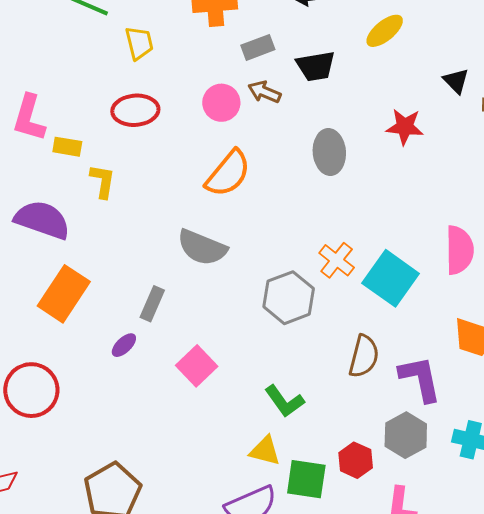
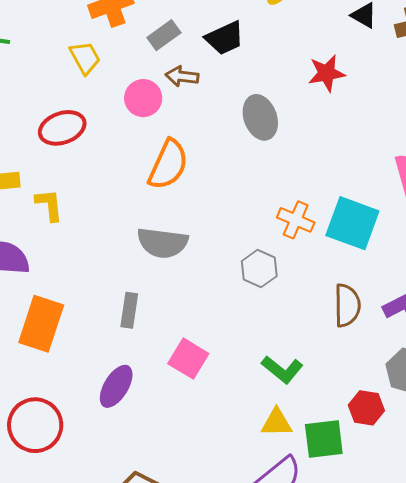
yellow trapezoid: (139, 43) -> (85, 58), moved
gray hexagon: (289, 298) -> (259, 269), size x0.7
purple ellipse: (124, 345) -> (116, 386), moved, size x1.6

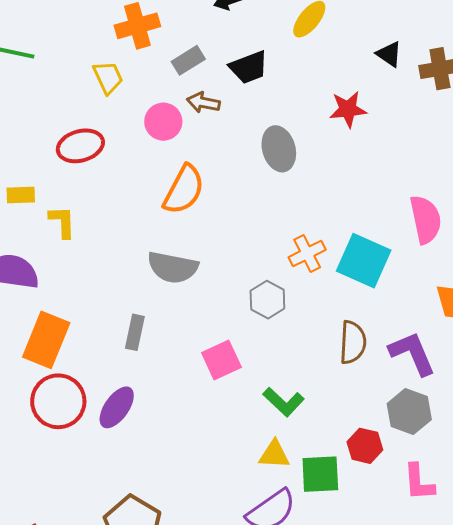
orange cross: (296, 220) -> (307, 254), turned 36
pink square: (188, 359) -> (221, 360), moved, turned 30
red circle: (35, 425) -> (58, 401), moved

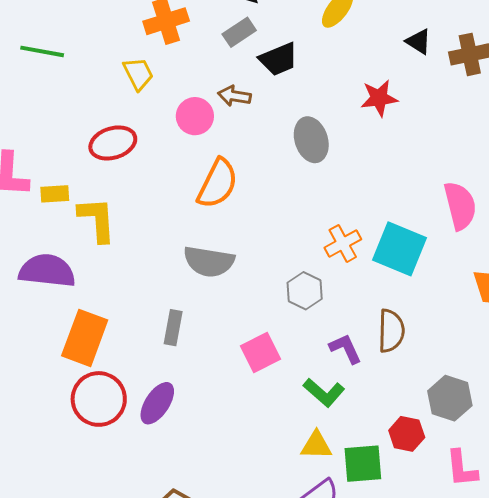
gray rectangle: (188, 60) -> (239, 32), moved
yellow L-shape: (62, 222) -> (97, 220), size x1.4
purple L-shape: (412, 353) -> (345, 349), moved, size x0.7

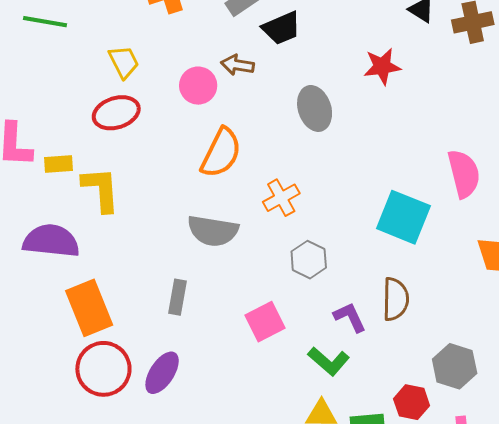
yellow trapezoid: (138, 74) -> (124, 62), moved
orange cross: (343, 243) -> (281, 198), moved
orange rectangle: (85, 338) -> (89, 308), turned -42

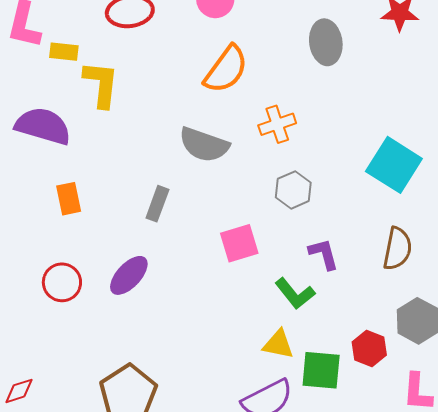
brown semicircle: (396, 299) -> (397, 249), moved
orange rectangle: (89, 308) -> (69, 199), size x0.6
red circle: (103, 369) -> (62, 282), moved, size x0.7

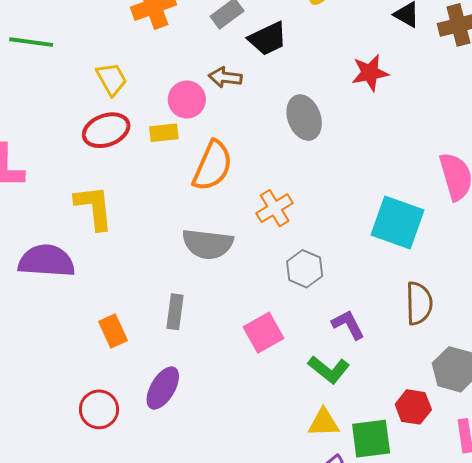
yellow rectangle: (64, 52) -> (164, 133), moved
orange rectangle: (69, 199) -> (113, 331), moved

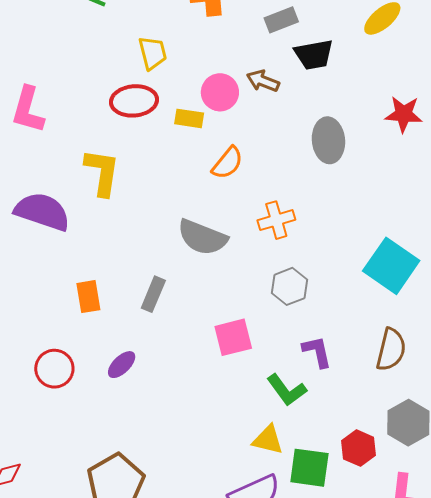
orange semicircle: (213, 166) -> (228, 163), size x0.7
purple ellipse: (163, 388) -> (122, 365), size x0.7

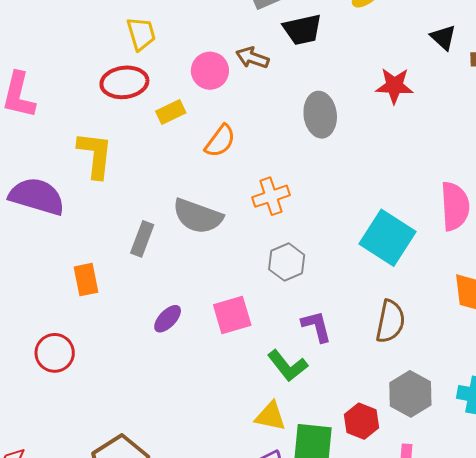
yellow rectangle: (189, 118) -> (171, 112), moved, turned -32
gray rectangle: (153, 294) -> (142, 239), moved
purple ellipse: (122, 365) -> (168, 319), moved

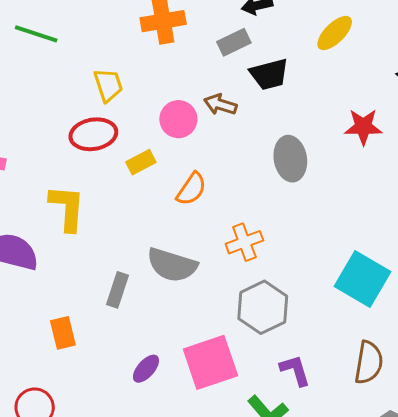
gray hexagon: (287, 262) -> (263, 307), size x1.4
pink square: (232, 315) -> (210, 362), size x1.4

